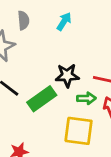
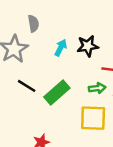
cyan arrow: (64, 21) -> (61, 48), moved
black star: (67, 76) -> (88, 46), moved

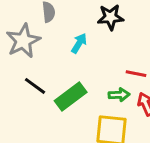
black star: (88, 46) -> (110, 17), moved

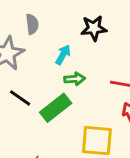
green arrow: (119, 95) -> (75, 79), moved

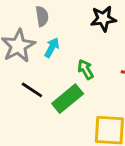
cyan arrow: (63, 55) -> (52, 48), moved
green arrow: (75, 79) -> (86, 70), turned -114

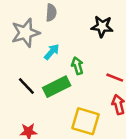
cyan arrow: (52, 48) -> (52, 52), moved
black line: (32, 90) -> (26, 86), moved

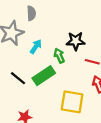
black star: (102, 26) -> (76, 41), moved

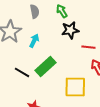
gray semicircle: (31, 13) -> (35, 11), moved
green arrow: (59, 56) -> (62, 11), moved

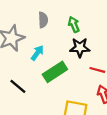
green rectangle: (46, 67) -> (55, 72), moved

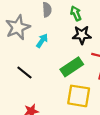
green rectangle: (55, 72) -> (72, 67), moved

